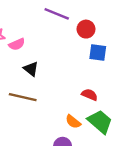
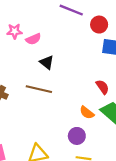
red semicircle: (90, 95) -> (102, 87), turned 32

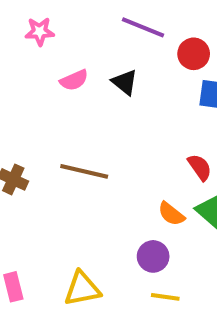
pink star: (14, 31) -> (40, 32), moved
black triangle: (47, 62) -> (125, 82), moved

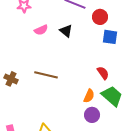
orange semicircle: (171, 214) -> (89, 96), turned -104
purple circle: (153, 256) -> (92, 115), moved

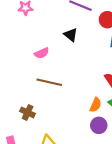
pink semicircle: (41, 30) -> (42, 53), moved
brown cross: (11, 79) -> (28, 112), moved

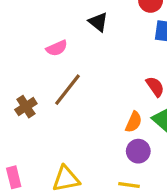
brown line: (49, 82) -> (67, 90), turned -65
brown cross: (28, 112) -> (26, 107), moved, turned 32

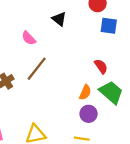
pink semicircle: (57, 48) -> (29, 38), turned 70

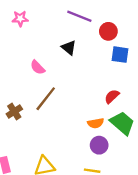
red semicircle: (101, 66) -> (112, 96), turned -98
orange semicircle: (85, 92) -> (96, 123), turned 56

